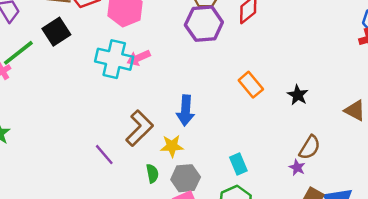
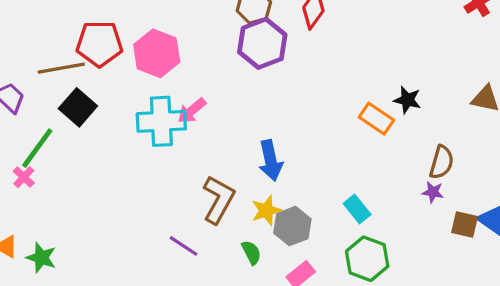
orange rectangle: (251, 85) -> (376, 119), moved
gray hexagon: (186, 178) -> (292, 226), moved

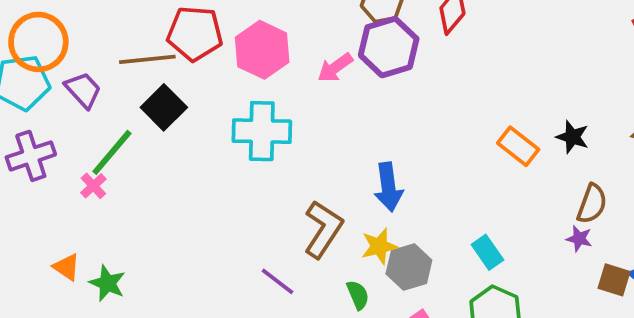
black star: (407, 100) -> (572, 137), moved
pink arrow: (192, 111) -> (335, 68), moved

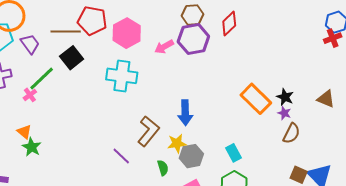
orange rectangle: (518, 146) -> (256, 99), size x1.4
purple star: (579, 239) -> (284, 113), moved
orange triangle: (67, 267) -> (24, 132), moved

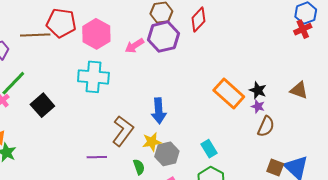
black square: (72, 58) -> (42, 105), moved
purple line: (121, 156) -> (97, 157), turned -42

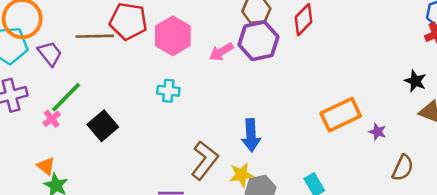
cyan cross: (93, 77) -> (168, 91), size x0.6
black star: (258, 90) -> (415, 81), moved
orange rectangle: (229, 93) -> (341, 115), turned -68
brown semicircle: (266, 126) -> (403, 168), moved

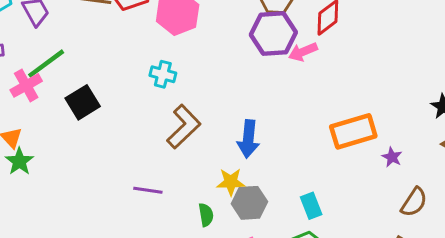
pink arrow: (221, 52) -> (303, 52), moved
pink cross: (52, 119) -> (26, 85), size x1.5
brown L-shape: (205, 160) -> (184, 127), moved

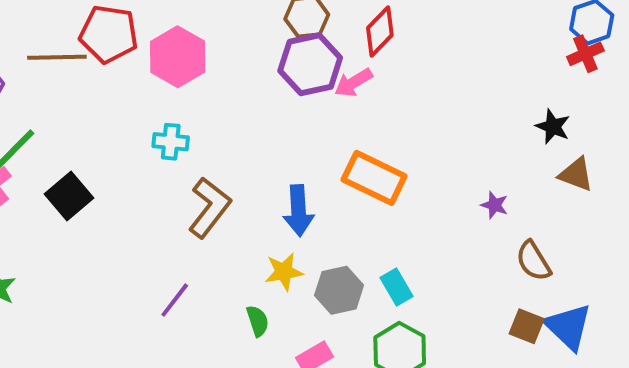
orange rectangle: (353, 131) -> (374, 178), moved, turned 51
purple line: (148, 190) -> (175, 300), turned -52
brown semicircle: (414, 202) -> (533, 261), turned 124
gray hexagon: (249, 203) -> (339, 290), moved

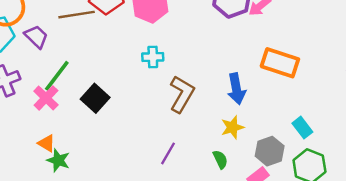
gray hexagon: (339, 290) -> (270, 151), moved

